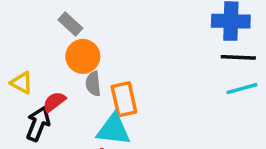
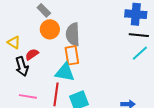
gray semicircle: (93, 84) -> (73, 34), moved, size x1.6
cyan line: (242, 89) -> (140, 53), turned -30
black arrow: (38, 124) -> (22, 66), turned 138

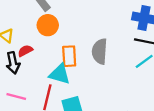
gray semicircle: (73, 34) -> (100, 51), moved

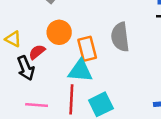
orange circle: (48, 25) -> (59, 32), moved

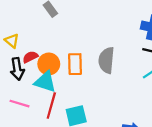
orange circle: (59, 32) -> (49, 64), moved
cyan triangle: (80, 71) -> (45, 82), moved

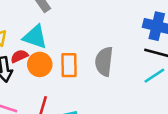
cyan triangle: (45, 82) -> (35, 37), moved

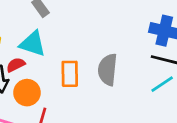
orange circle: (40, 64) -> (27, 93), moved

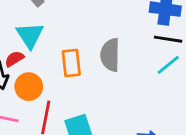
cyan triangle: (33, 44) -> (30, 35), turned 44

